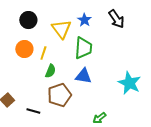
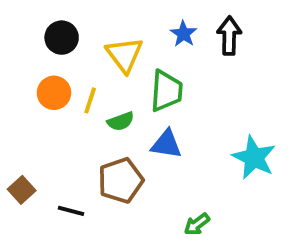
black arrow: (116, 19) -> (229, 36), turned -144
blue star: (84, 20) -> (183, 34), moved
green semicircle: (50, 71) -> (121, 121), moved, turned 48

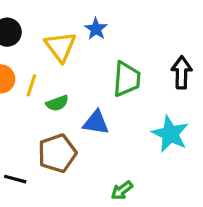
blue star: (183, 34) -> (96, 29), moved
black arrow: (229, 36) -> (182, 72), moved
green trapezoid: (166, 91) -> (127, 79), moved

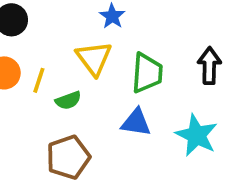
yellow triangle: (60, 47) -> (94, 58), moved
blue triangle: (96, 123) -> (136, 122), moved

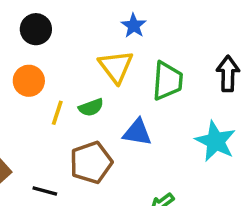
yellow line: (39, 80) -> (57, 113), moved
blue triangle: (136, 122) -> (137, 132), moved

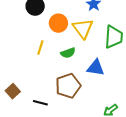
orange circle: (29, 81) -> (58, 23), moved
yellow line: (57, 113) -> (40, 48), moved

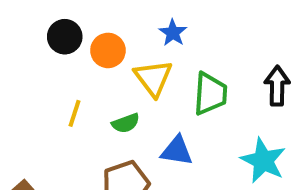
orange circle: (58, 23) -> (108, 50), moved

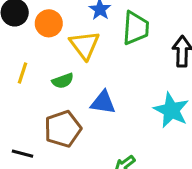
green trapezoid: (210, 94) -> (136, 28), moved

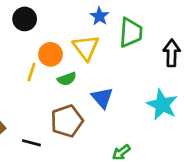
orange circle: (49, 23) -> (50, 54), moved
blue triangle: (103, 102) -> (102, 98), turned 40

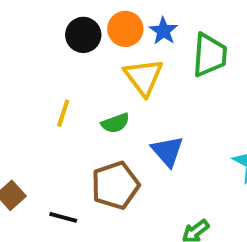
black circle: (25, 19) -> (83, 35), moved
orange circle: (50, 54) -> (125, 29), moved

